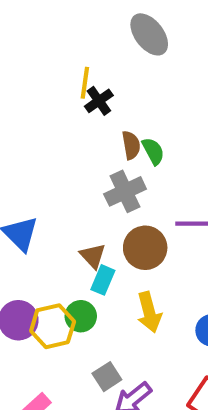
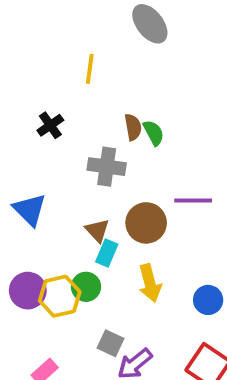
black cross: (99, 101) -> (50, 125), moved
gray cross: (125, 191) -> (107, 167), moved, turned 33
gray square: (107, 377) -> (110, 343), turned -32

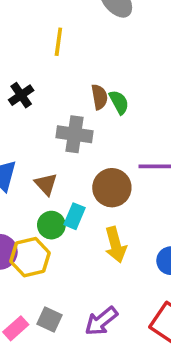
brown triangle: (97, 230) -> (46, 184), moved
green circle: (86, 287) -> (51, 225), moved
gray square: (110, 343) -> (50, 319), moved

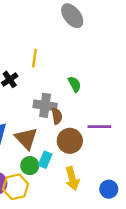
yellow line: (58, 42) -> (34, 58), moved
brown semicircle: (99, 97) -> (57, 116), moved
brown triangle: (46, 184) -> (26, 138), size x1.5

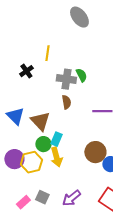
gray cross: (45, 105) -> (66, 79), moved
brown circle: (70, 141) -> (95, 152), moved
yellow arrow: (72, 179) -> (56, 157), moved

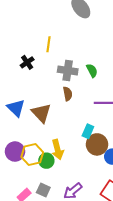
green semicircle: (81, 75) -> (92, 71), moved
cyan rectangle: (56, 139) -> (88, 131), moved
green circle: (43, 144) -> (46, 161), moved

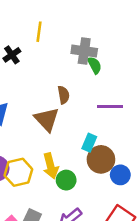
gray cross: (68, 71) -> (84, 51), moved
brown triangle: (41, 113) -> (47, 119), moved
green circle: (46, 161) -> (66, 180), moved

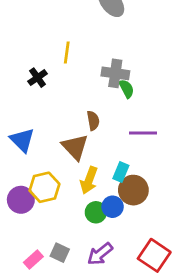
yellow arrow: (51, 166) -> (89, 180), moved, turned 35
yellow hexagon: (18, 172) -> (44, 187), moved
blue circle: (120, 175) -> (113, 207), moved

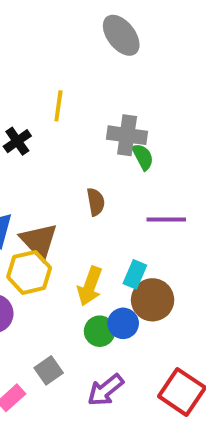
brown triangle: (75, 147) -> (39, 241), moved
yellow hexagon: (44, 187) -> (29, 272), moved
gray square: (60, 253) -> (49, 370), moved, turned 30

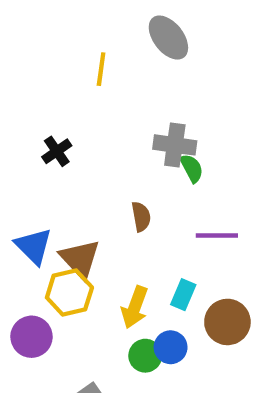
yellow line: (58, 106) -> (101, 69), moved
brown circle: (153, 300) -> (227, 322), moved

